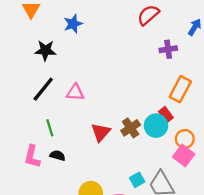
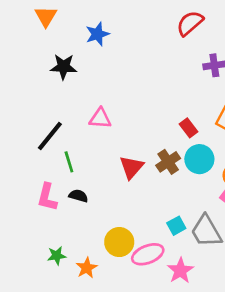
black line: (43, 89) -> (50, 136), moved
red rectangle: (166, 115) -> (189, 128), moved

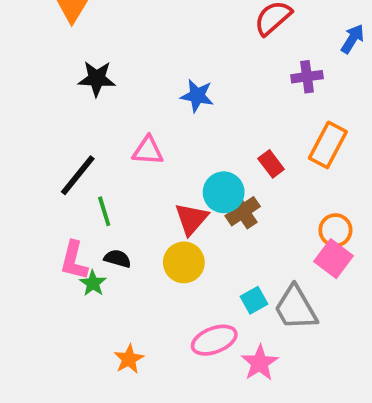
blue star: (97, 34) -> (197, 96), moved, turned 30
cyan circle: (199, 159) -> (224, 192), moved
yellow circle: (119, 242) -> (184, 262), moved
green star: (57, 256) -> (93, 283), moved, turned -30

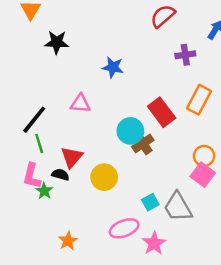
black star: (97, 79) -> (57, 42), moved
red rectangle: (271, 164) -> (162, 112), size x1.6
green line: (104, 211) -> (39, 143), moved
red triangle: (191, 219) -> (72, 157), moved

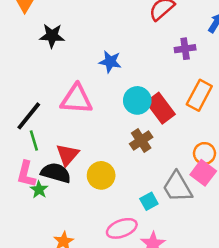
pink triangle: (80, 103) -> (77, 99), size x1.5
cyan circle: (130, 131) -> (137, 100), moved
black semicircle: (60, 175) -> (56, 173), size x1.6
gray trapezoid: (178, 207) -> (177, 187), moved

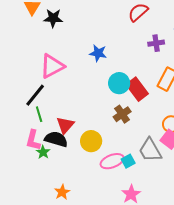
black star: (52, 36) -> (53, 18), moved
pink triangle: (77, 99) -> (52, 66), moved, turned -32
pink ellipse: (122, 228) -> (112, 161), moved

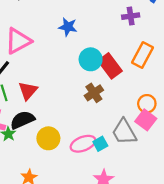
red triangle: (65, 125) -> (28, 91), moved
black semicircle: (56, 139) -> (22, 120), turned -40
yellow circle: (91, 141) -> (48, 138), moved

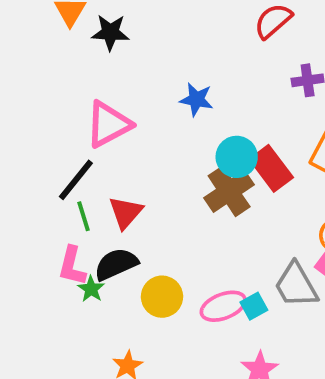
brown cross: (94, 93) -> (229, 191), moved, size x1.4

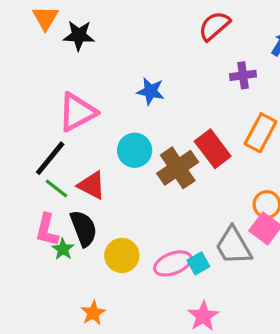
cyan circle: (237, 157) -> (135, 150), moved
red triangle: (126, 212) -> (92, 185), turned -44
green line: (84, 216) -> (57, 189), turned -35
black semicircle: (116, 264) -> (84, 228), turned 93

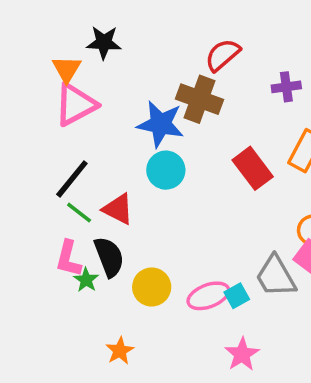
orange triangle: (45, 18) -> (67, 69), moved
red semicircle: (214, 26) -> (223, 55), moved
blue star: (151, 91) -> (161, 124), moved, size x1.5
pink triangle: (77, 112) -> (75, 105), moved
brown cross: (178, 168) -> (200, 99), moved, turned -36

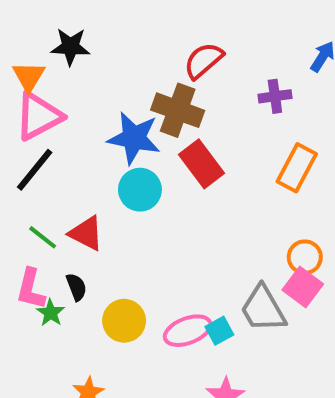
red rectangle: (253, 168) -> (202, 164), moved
black line: (72, 179) -> (35, 170), moved
black semicircle: (109, 257) -> (76, 287), size x0.6

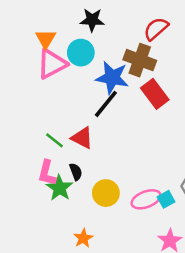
black star: (70, 47) -> (92, 20), moved
black line: (35, 170) -> (106, 104), moved
cyan circle: (140, 190) -> (81, 53), moved
green star: (51, 313) -> (59, 188), size x1.5

